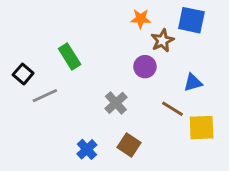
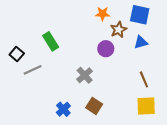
blue triangle: (193, 83) -> (141, 42), moved
brown line: (173, 109) -> (144, 79), moved, turned 35
yellow square: (202, 128) -> (146, 106), moved

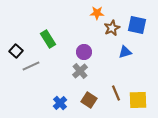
blue square: (140, 15) -> (137, 25), moved
blue triangle: (141, 42) -> (125, 52), moved
purple circle: (106, 49) -> (84, 52), moved
brown line: (144, 79) -> (116, 93), moved

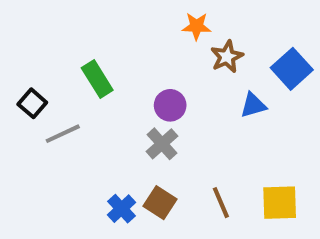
blue square: (137, 25) -> (292, 69), moved, turned 36
brown line: (116, 93) -> (221, 203), moved
brown square: (89, 100) -> (160, 203), moved

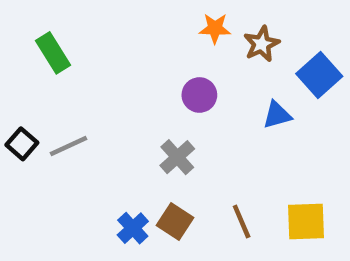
brown star: (227, 57) -> (262, 44), moved
green rectangle: (97, 79) -> (53, 53), moved
black square: (32, 103) -> (22, 144), moved
purple circle: (170, 105) -> (199, 95), moved

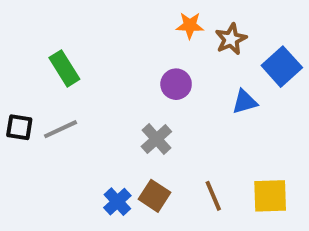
green rectangle: (53, 53) -> (64, 68), moved
black square: (22, 144) -> (19, 127), turned -32

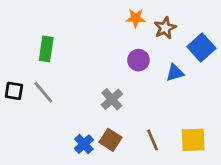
green rectangle: (64, 68) -> (46, 49), turned 40
purple circle: (176, 84) -> (138, 60), moved
gray line: (60, 129) -> (43, 92), turned 75

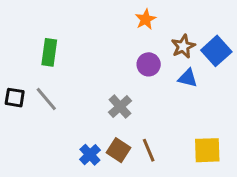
orange star: (136, 18) -> (146, 19), turned -30
brown star: (165, 28) -> (183, 46), moved
blue triangle: (175, 73) -> (188, 78), turned 30
brown line: (152, 140) -> (149, 150), moved

